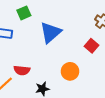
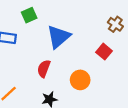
red semicircle: (22, 70) -> (44, 69), moved, turned 105

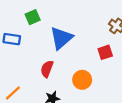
red square: (104, 52) -> (105, 52), turned 32

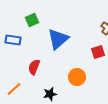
red semicircle: (47, 69) -> (34, 67), moved

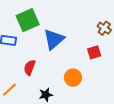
green square: (32, 20) -> (28, 20), size x1.6

